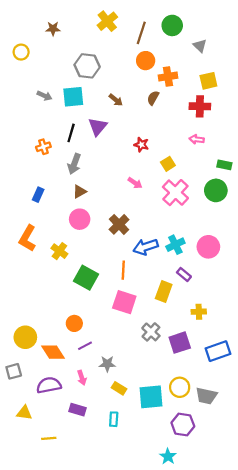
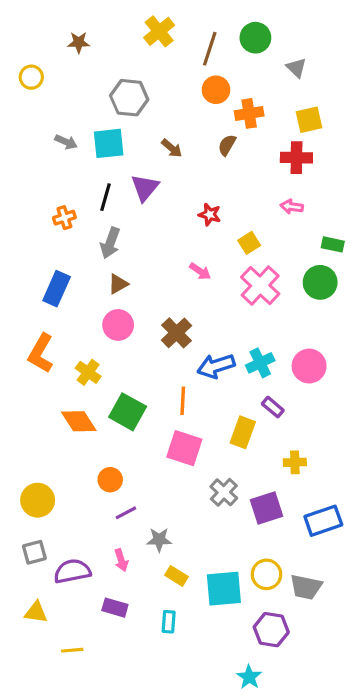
blue rectangle: (38, 195) -> (57, 289), size x1.5
orange diamond: (53, 352) -> (79, 421), moved
gray square: (14, 371) -> (34, 552), moved

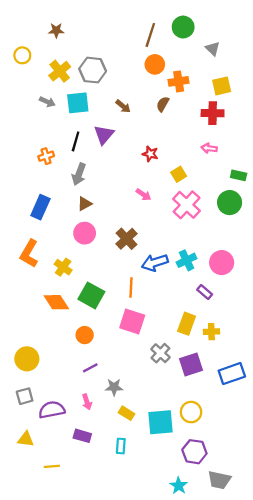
yellow cross: (159, 31) -> (60, 71), moved
purple rectangle: (273, 407) -> (205, 292), moved
yellow rectangle: (243, 432) -> (187, 324), moved
orange circle: (110, 480) -> (85, 335), moved
gray trapezoid: (306, 587) -> (219, 480), moved

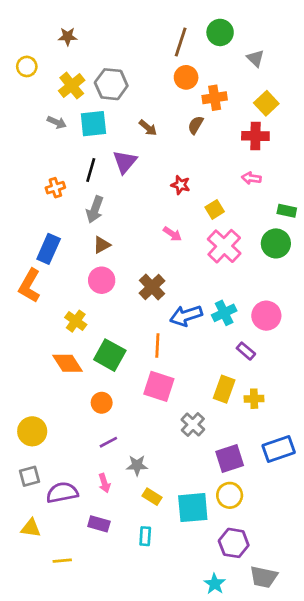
yellow square: (222, 86) -> (266, 103), turned -30
orange L-shape: (29, 254) -> (29, 286), moved
purple square: (191, 364) -> (230, 459), moved

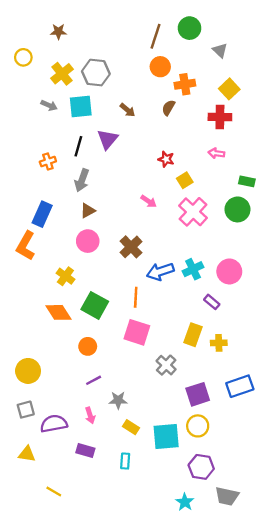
red star: (181, 185) -> (166, 159), moved
yellow line: (62, 561) -> (54, 491), moved, turned 35

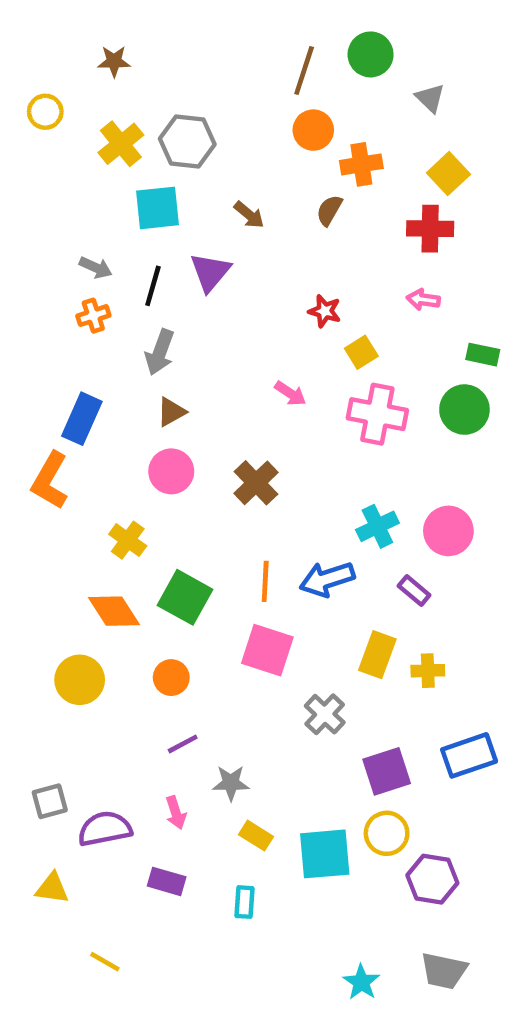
gray arrow: (49, 105) -> (96, 267), moved
pink cross: (193, 212) -> (377, 414), turned -32
blue arrow: (160, 271) -> (327, 579), moved
yellow circle: (28, 371) -> (80, 680), moved
purple hexagon: (201, 467) -> (432, 879), moved

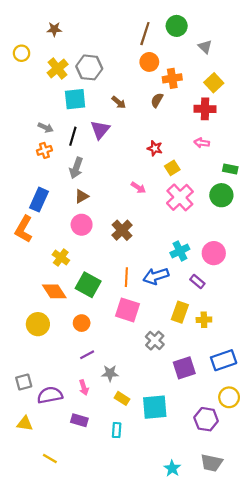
pink cross: (377, 414) -> (180, 197), turned 36
yellow circle: (387, 833) -> (229, 397), moved

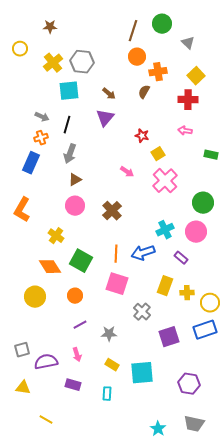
purple triangle: (100, 130) -> (105, 118), moved
green circle: (221, 195) -> (203, 203), moved
blue rectangle: (39, 200) -> (31, 163), moved
gray star: (110, 373) -> (109, 334), moved
yellow circle: (229, 397) -> (210, 303), moved

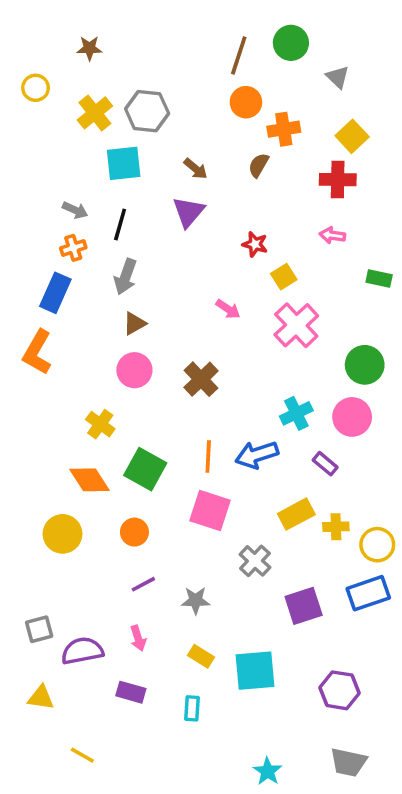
orange L-shape: (22, 210) -> (37, 352), moved
yellow rectangle: (165, 286) -> (296, 514), turned 42
cyan star: (158, 429) -> (268, 771), moved

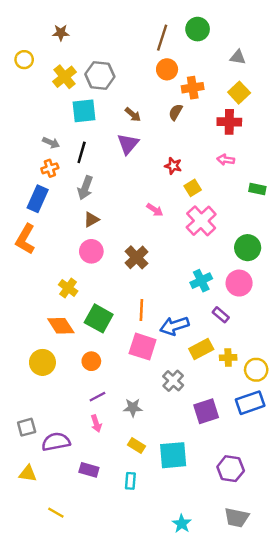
gray triangle: (338, 77) -> (238, 57), moved, turned -35
blue arrow: (257, 455) -> (174, 326), moved
pink arrow: (138, 638) -> (96, 423), moved

